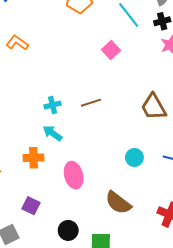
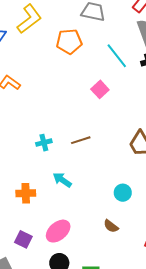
cyan arrow: (52, 133) -> (62, 180), moved
pink ellipse: (74, 175) -> (58, 231), moved, turned 65
brown semicircle: (118, 203) -> (111, 226), moved, size x0.6

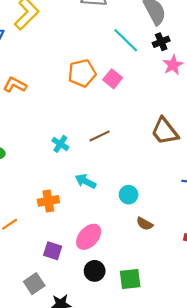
orange pentagon: (69, 42) -> (82, 73), moved
cyan cross: (44, 143) -> (60, 144), turned -35
cyan circle: (123, 193) -> (129, 195), moved

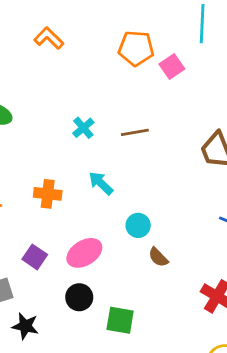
cyan line: (126, 40) -> (202, 24), turned 32
cyan circle: (129, 195) -> (138, 225), moved

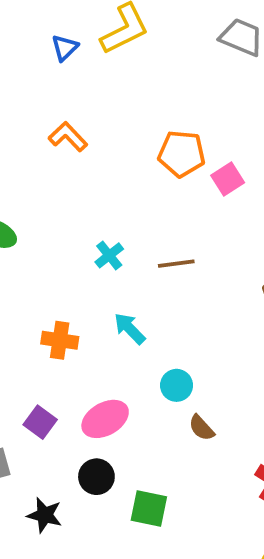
black star: (25, 326) -> (45, 515), moved

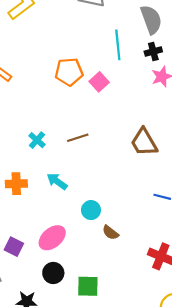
orange cross: (60, 340) -> (16, 184), moved

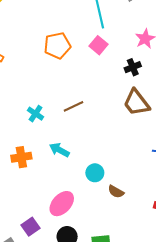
black cross: (153, 51) -> (133, 67), moved
pink square: (99, 82) -> (99, 45), moved
purple square: (14, 247) -> (31, 227), moved, turned 36

